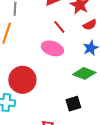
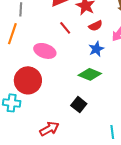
pink ellipse: (52, 48) -> (45, 51), moved
black square: (73, 104) -> (79, 105), turned -35

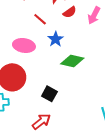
blue star: (96, 49) -> (56, 39), moved
black square: (79, 105) -> (49, 94), moved

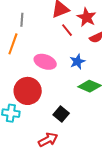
red line: (40, 19) -> (67, 30), moved

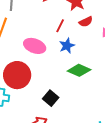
red line: (67, 30) -> (60, 26), moved, turned 64

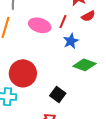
pink ellipse: (35, 46) -> (40, 25), moved

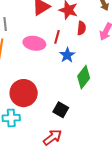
red semicircle: (88, 16) -> (81, 28), turned -48
green diamond: (84, 65) -> (84, 77), turned -65

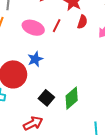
blue star: (67, 55) -> (35, 59), moved
green diamond: (84, 77) -> (72, 98), moved

